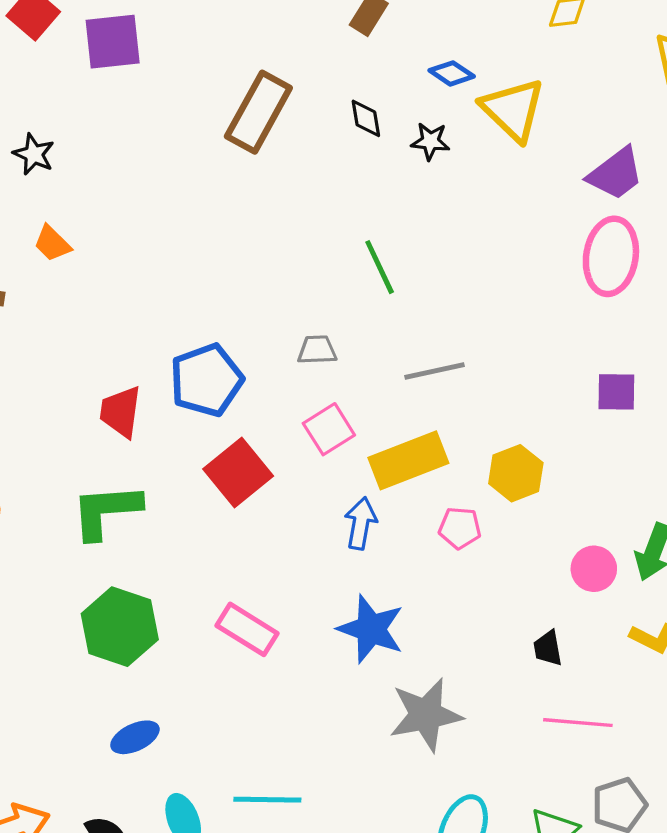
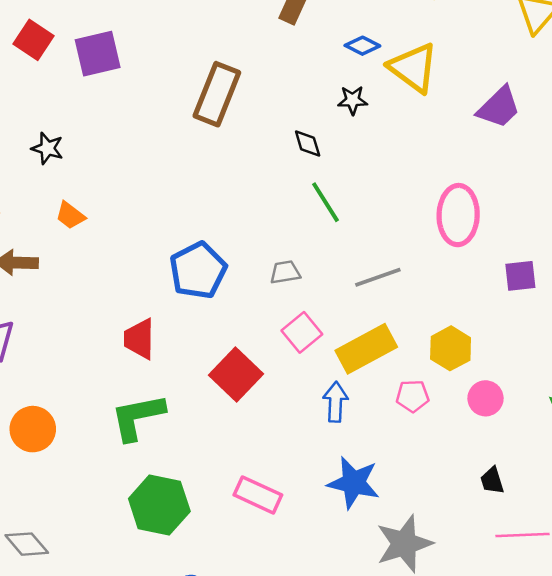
black diamond: (366, 118) -> (308, 144), moved
pink ellipse: (611, 256) -> (458, 215), moved
blue pentagon: (206, 380) -> (198, 270), moved
pink circle: (594, 569) -> (485, 398), moved

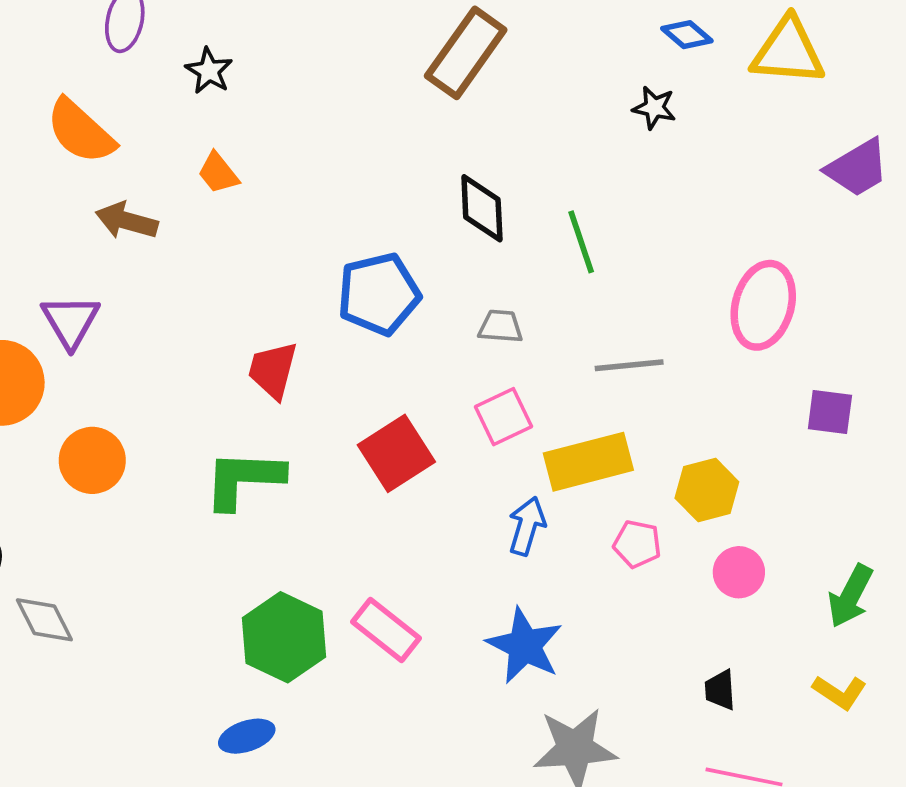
yellow triangle: (413, 68) -> (788, 52), moved, turned -46
black diamond: (308, 144) -> (482, 208), moved, size x1.5
green hexagon: (159, 505) -> (284, 637), moved

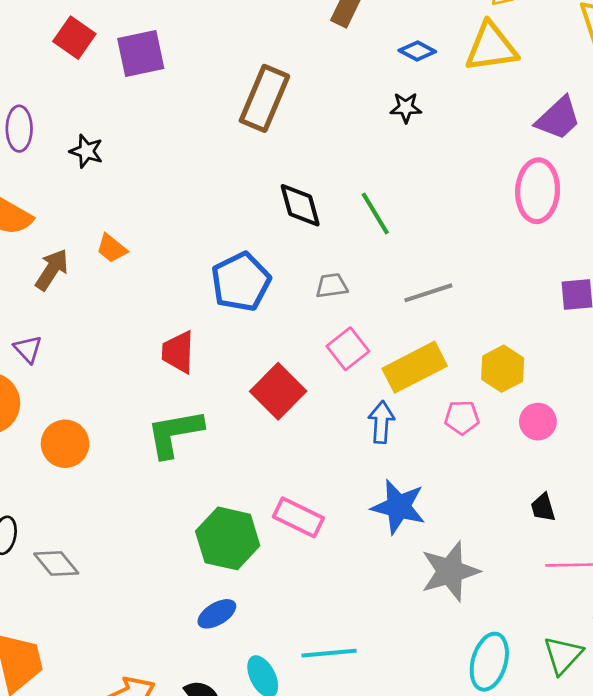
orange trapezoid: (218, 173) -> (112, 248), moved
brown arrow: (127, 221) -> (52, 270), turned 120
pink ellipse: (763, 305) -> (538, 191), moved
purple triangle: (70, 321) -> (28, 349), size x0.7

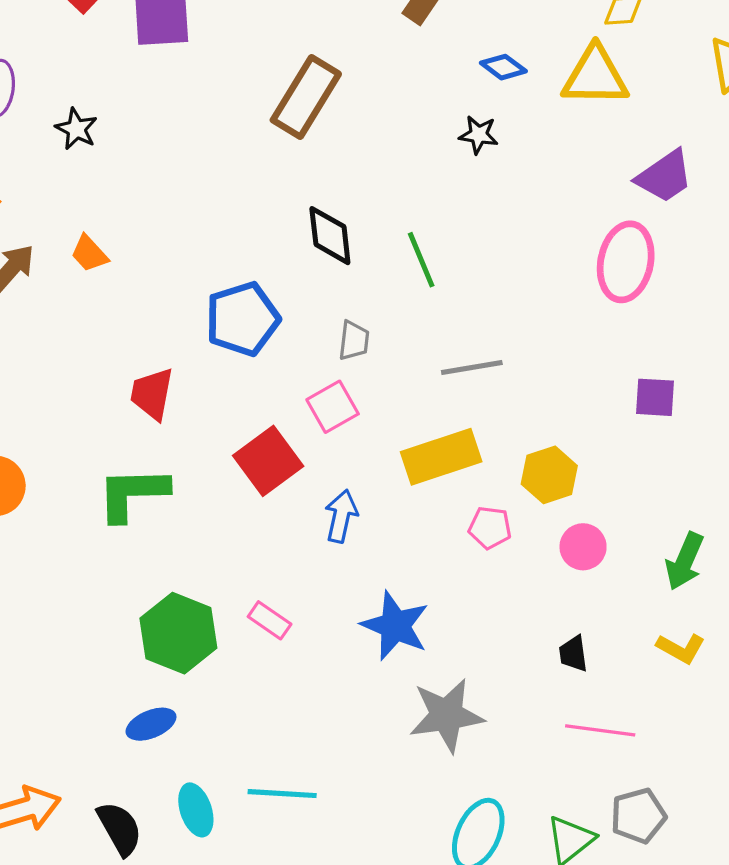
gray trapezoid: (332, 286) -> (354, 341), turned 96
pink square: (348, 349) -> (333, 407), moved
blue arrow: (381, 422) -> (341, 516), moved
pink rectangle: (298, 517) -> (270, 620), size x0.7

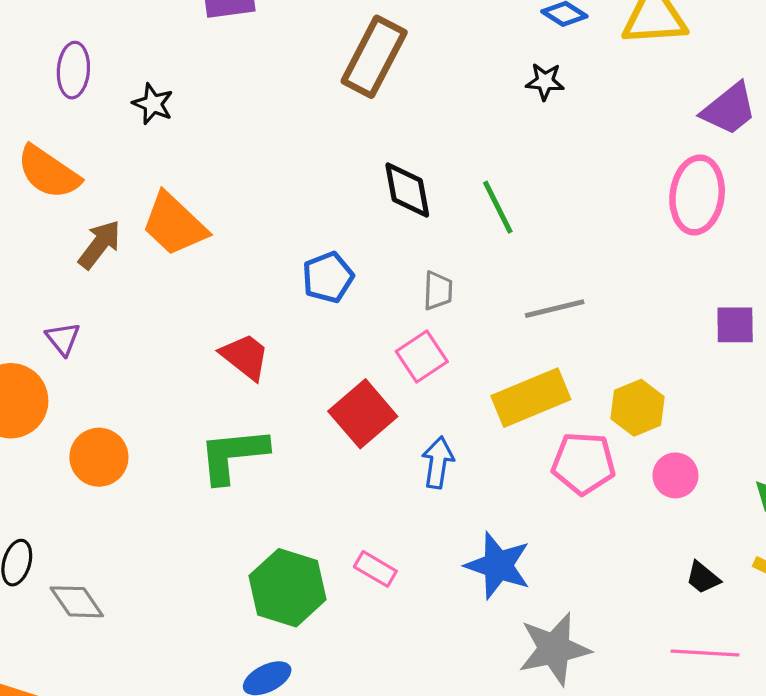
orange trapezoid: (89, 254) -> (174, 224), size x1.8
blue pentagon: (242, 319) -> (328, 277), size x0.7
red trapezoid: (152, 394) -> (245, 357), turned 122
pink pentagon: (490, 528) -> (583, 463), size x1.5
black trapezoid: (573, 654) -> (703, 578), moved, turned -39

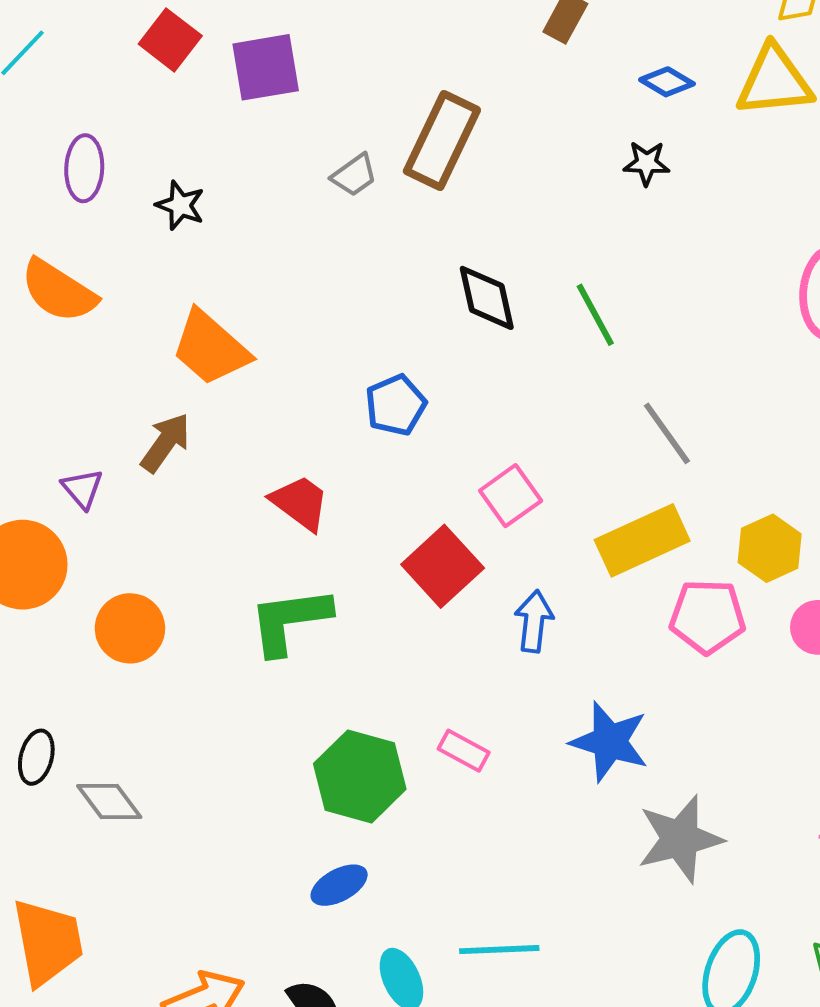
brown arrow: (100, 244) -> (165, 443), moved
gray trapezoid: (438, 291) -> (354, 175), moved, turned 54
gray line: (555, 309) -> (667, 433), turned 70

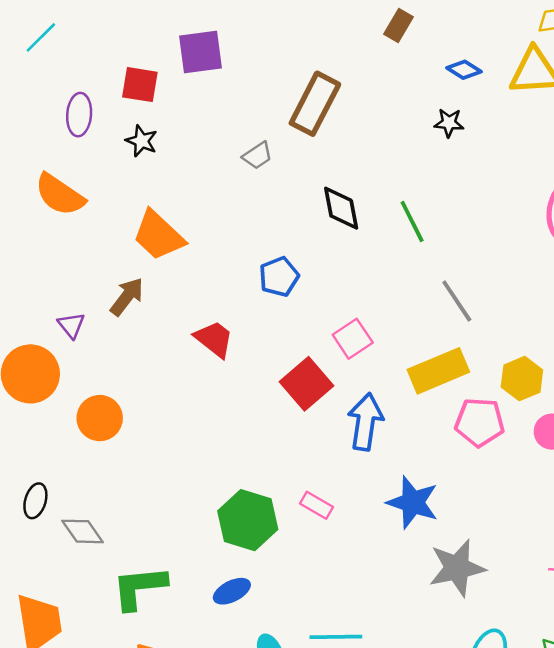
red square: (170, 40) -> (140, 85), moved, turned -30
gray trapezoid: (354, 175) -> (257, 155), moved
green L-shape: (290, 621) -> (139, 588), moved
blue arrow: (534, 621) -> (365, 422), size x1.4

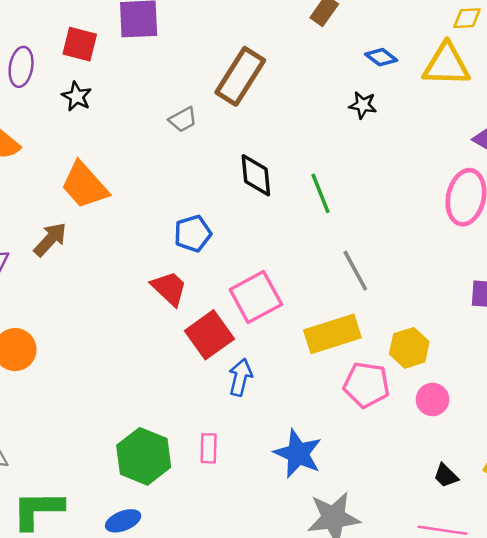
red trapezoid: (214, 339) -> (169, 288), moved
pink square: (353, 339) -> (256, 297), size x1.4
blue arrow: (365, 422) -> (240, 377), moved, size x0.7
pink rectangle: (317, 505) -> (209, 448), turned 56

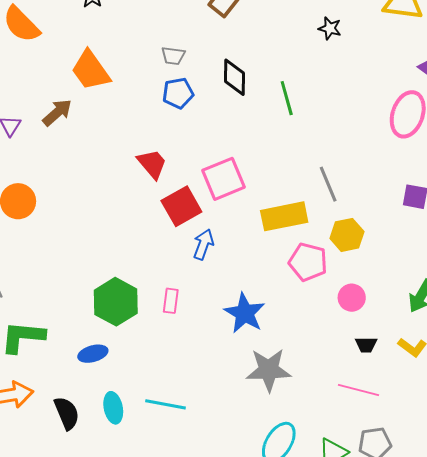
gray trapezoid: (183, 119) -> (173, 56), moved, turned 30
blue pentagon: (193, 234) -> (178, 93), moved
gray line: (355, 271) -> (328, 184), moved
pink circle: (432, 399) -> (352, 298), moved
black trapezoid: (446, 476) -> (366, 345), turned -50

